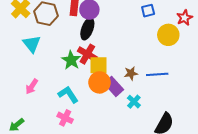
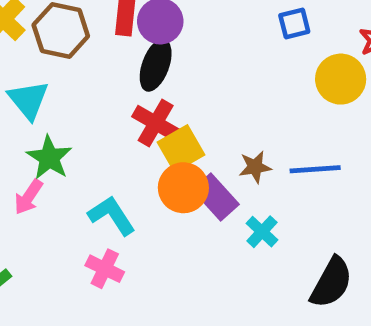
green star: (71, 60) -> (49, 158), moved
yellow square: (98, 65) -> (181, 148), turned -30

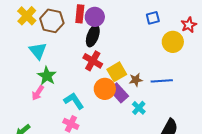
yellow square: (181, 148) -> (117, 72), moved

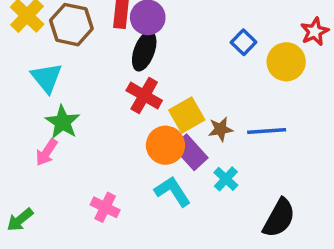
blue square: (153, 18) -> (244, 42), moved, turned -32
cyan L-shape: (74, 101) -> (173, 191), moved

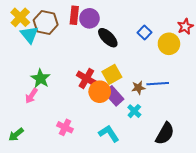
black ellipse: (144, 51) -> (108, 38), moved, turned -65
cyan triangle: (47, 78) -> (29, 35), moved
red cross: (144, 95) -> (86, 78), moved
brown star: (220, 129) -> (138, 88), moved
cyan L-shape: (173, 191) -> (109, 133), moved

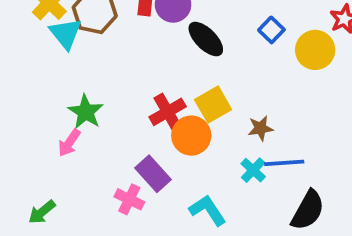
red cross: (86, 78) -> (168, 112), turned 30
blue line: (158, 84) -> (284, 163), moved
purple rectangle: (114, 96) -> (153, 174), moved

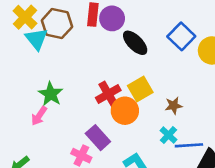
blue square: (271, 30) -> (181, 36), size x1.5
blue line: (284, 163) -> (189, 145), moved

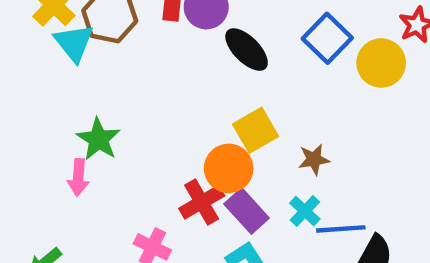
red cross: (108, 94) -> (202, 202), moved
pink arrow: (39, 116) -> (78, 177), turned -30
purple rectangle: (98, 138) -> (247, 211), moved

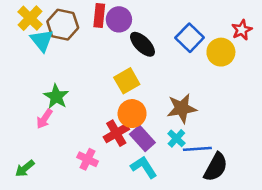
yellow square: (256, 130) -> (127, 81), moved
brown star: (314, 159) -> (182, 108), size x1.6
pink arrow: (78, 177) -> (44, 119), turned 30

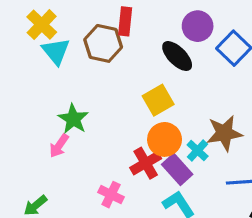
purple circle: (119, 19) -> (198, 26), moved
brown hexagon: (63, 25) -> (103, 43), moved
cyan cross: (176, 138) -> (198, 150), moved

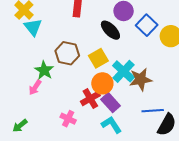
brown hexagon: (103, 43) -> (67, 53), moved
cyan cross: (198, 150) -> (124, 71), moved, size x1.6

